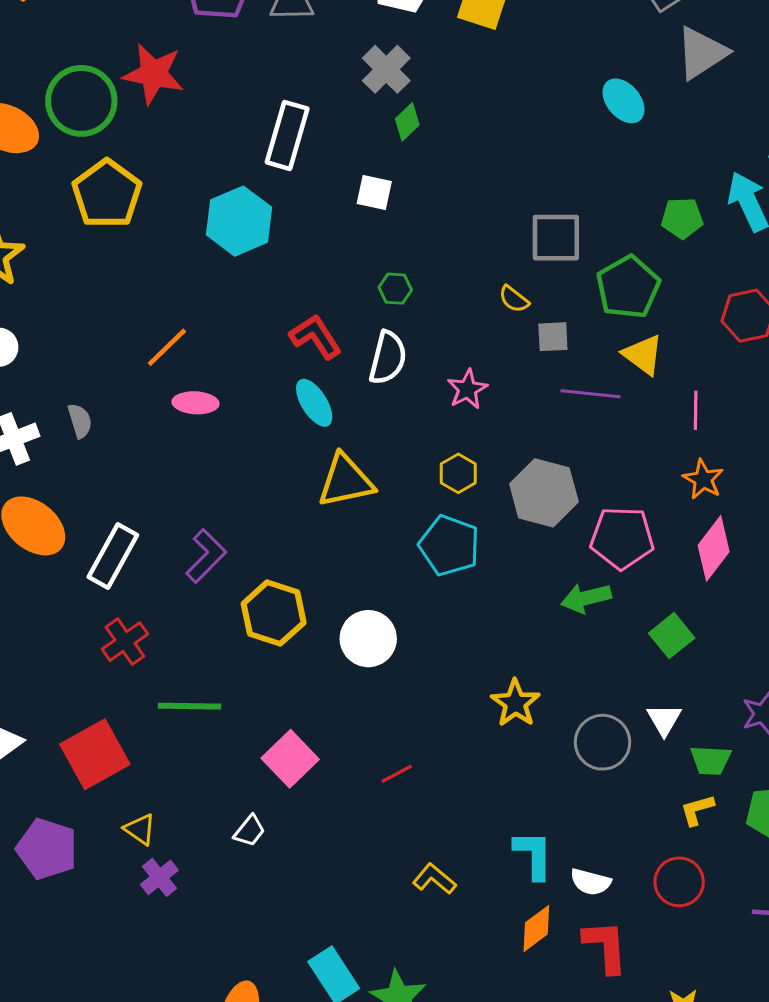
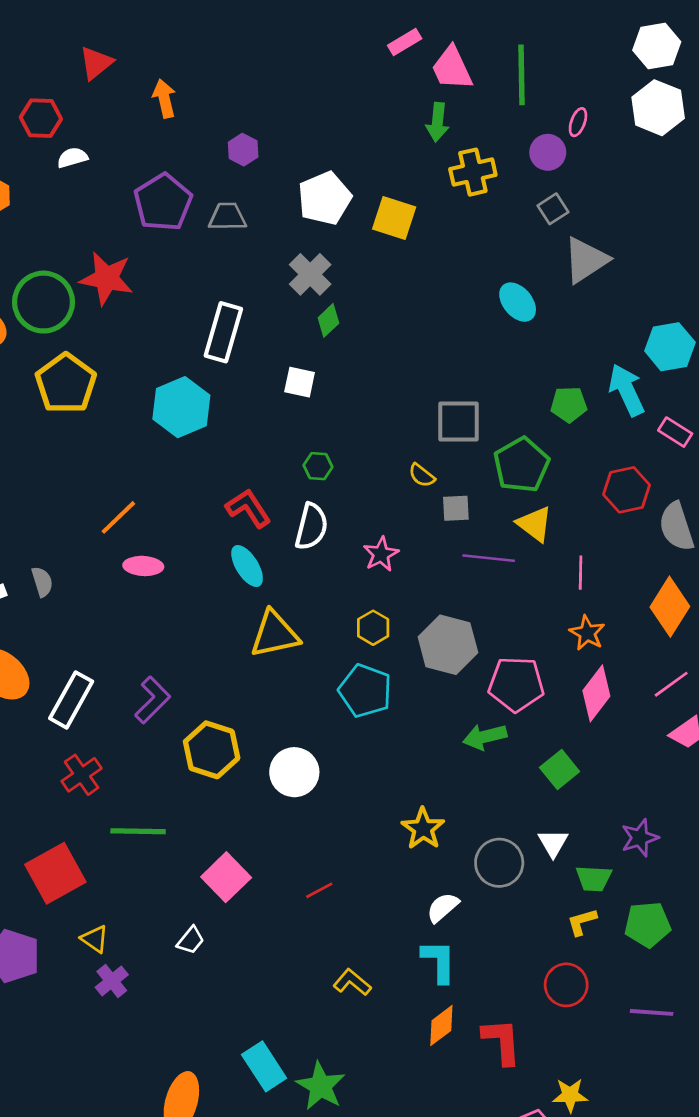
white semicircle: (591, 882) -> (443, 907), moved, turned 124

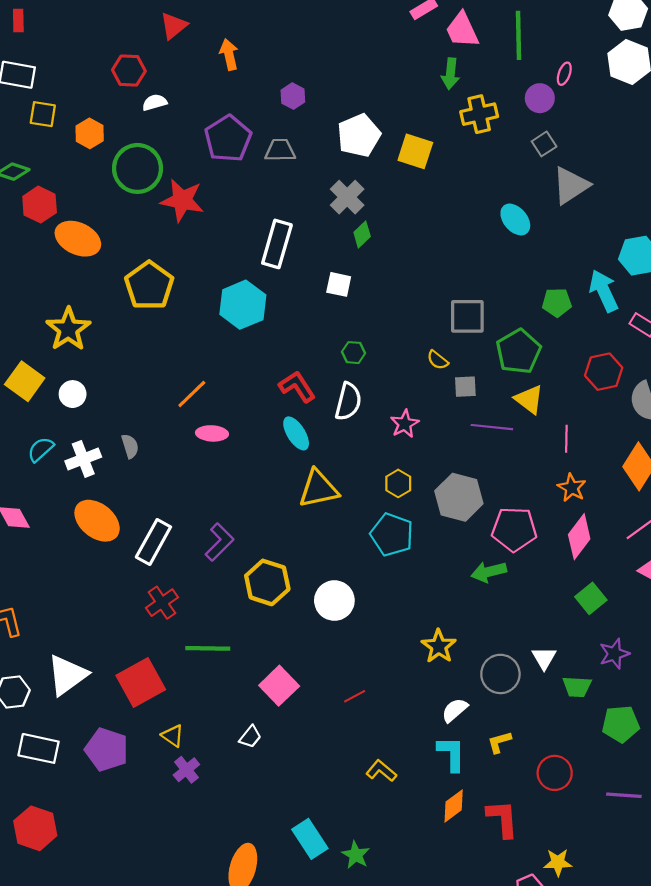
green circle: (43, 302) -> (137, 168), moved
green square: (560, 770) -> (591, 598), moved
yellow L-shape: (582, 922) -> (499, 742), moved
green star: (321, 1086) -> (356, 855), size x0.7

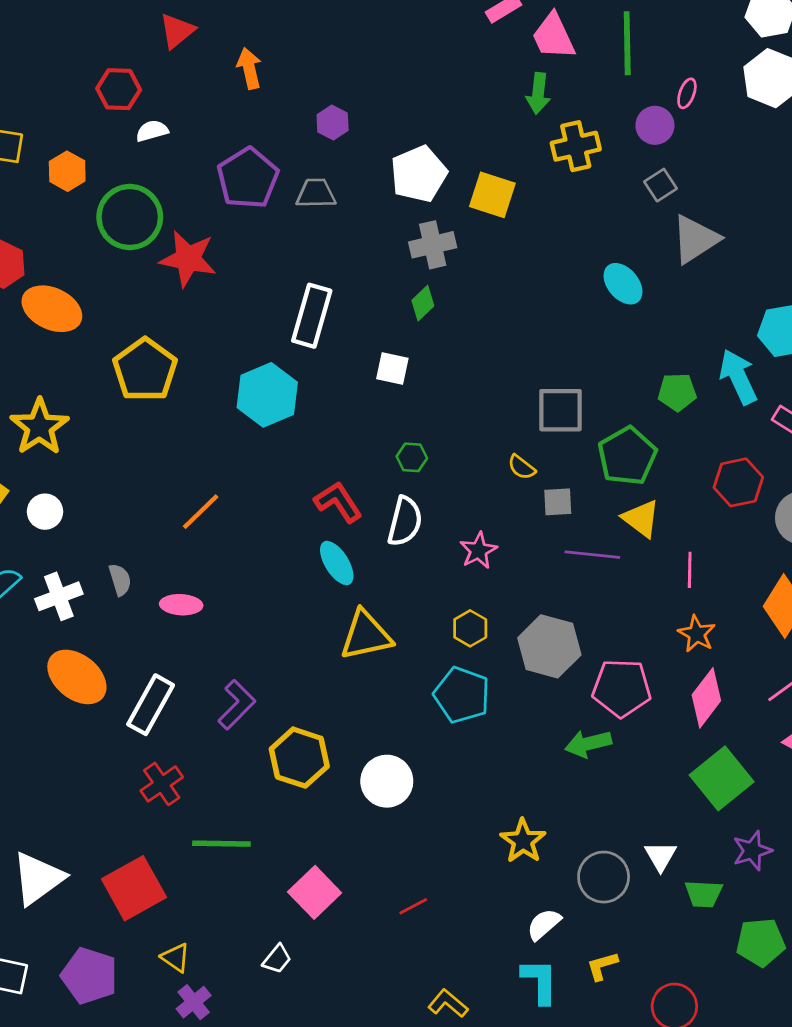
gray cross: (347, 197) -> (433, 245), moved, turned 32
pink ellipse: (212, 433) -> (181, 605), moved
green square: (591, 598) -> (722, 778), size x1.5

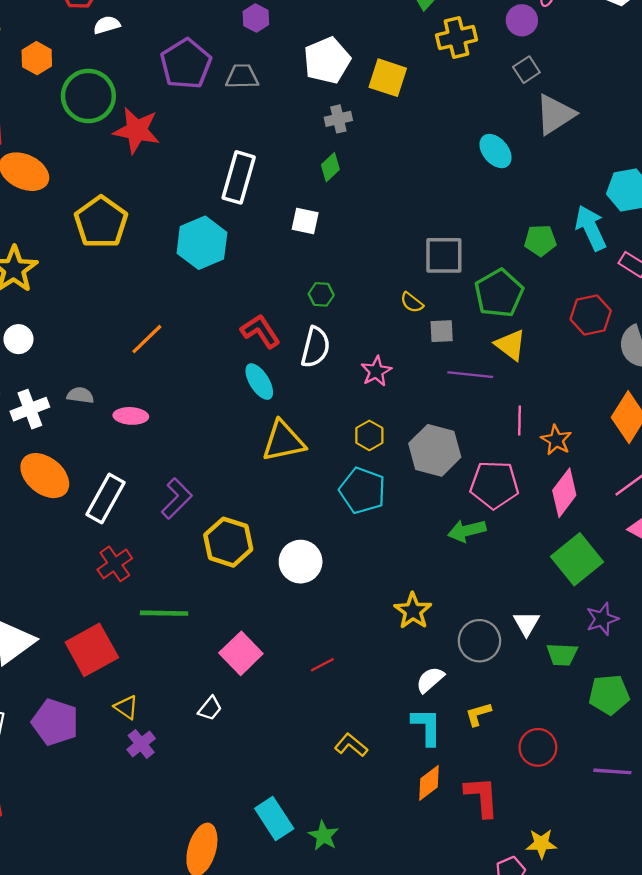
gray cross: (433, 245) -> (338, 119), size x0.7
pink line: (690, 570) -> (520, 421), moved
gray semicircle: (120, 580) -> (80, 395), turned -65

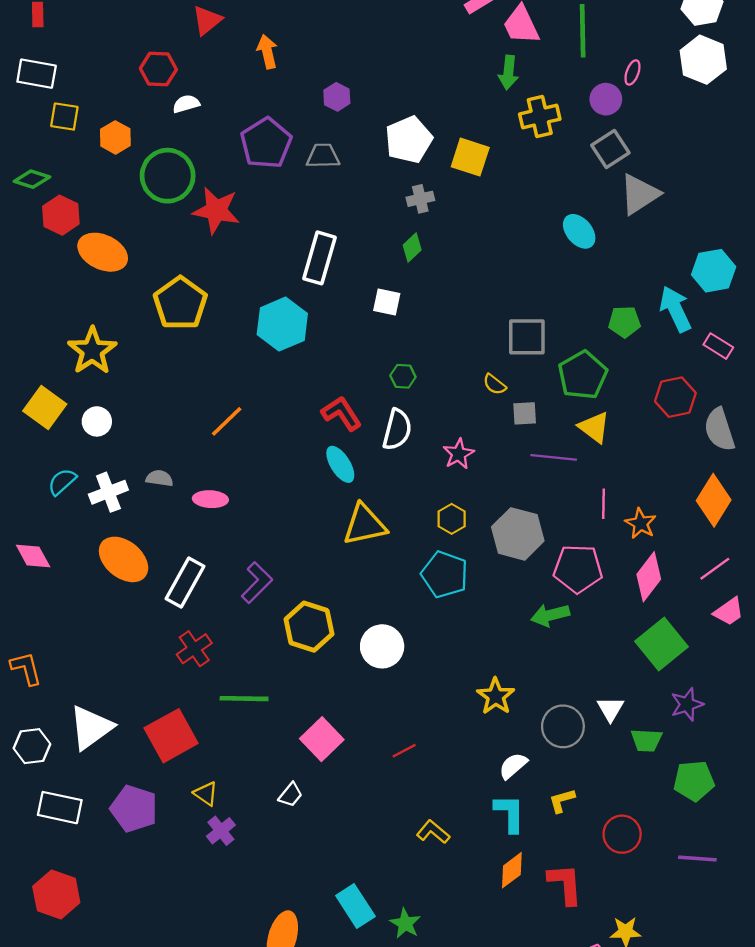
gray square: (526, 70) -> (610, 149), size x1.4

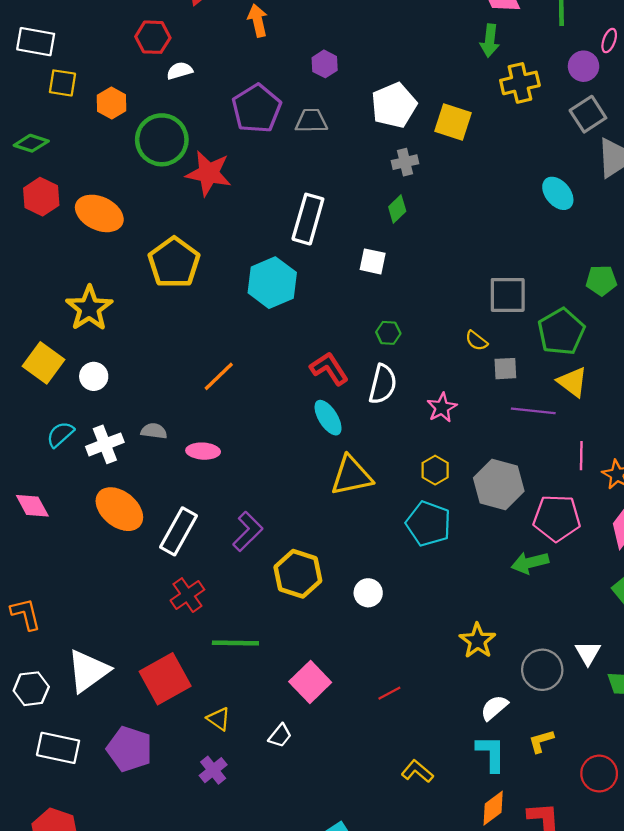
red hexagon: (61, 215) -> (41, 197), moved
white circle: (382, 646) -> (368, 593), size x0.7
yellow triangle: (206, 794) -> (219, 719), moved

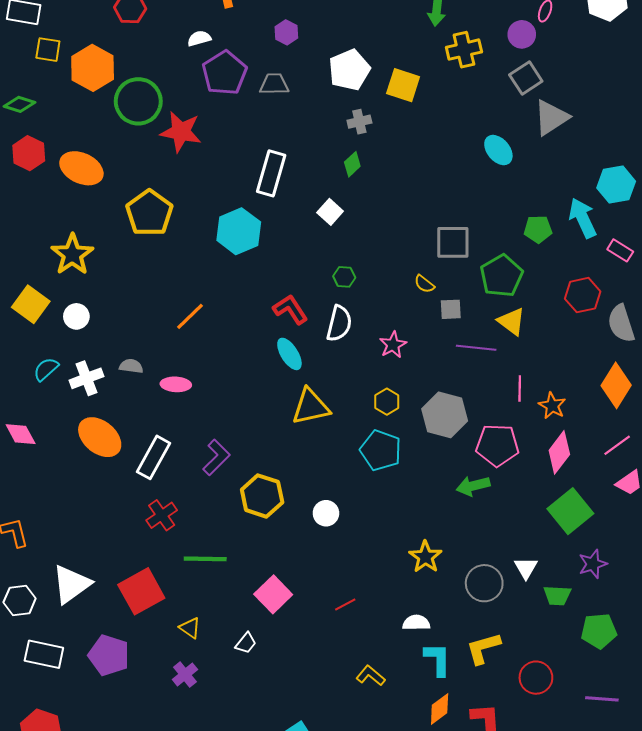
white semicircle: (180, 71) -> (199, 38), moved
orange hexagon: (112, 103) -> (93, 68), size x1.6
white square: (373, 261) -> (330, 212), turned 30
white semicircle: (494, 708) -> (416, 623), moved, turned 40
yellow L-shape: (541, 741) -> (483, 648), size x1.5

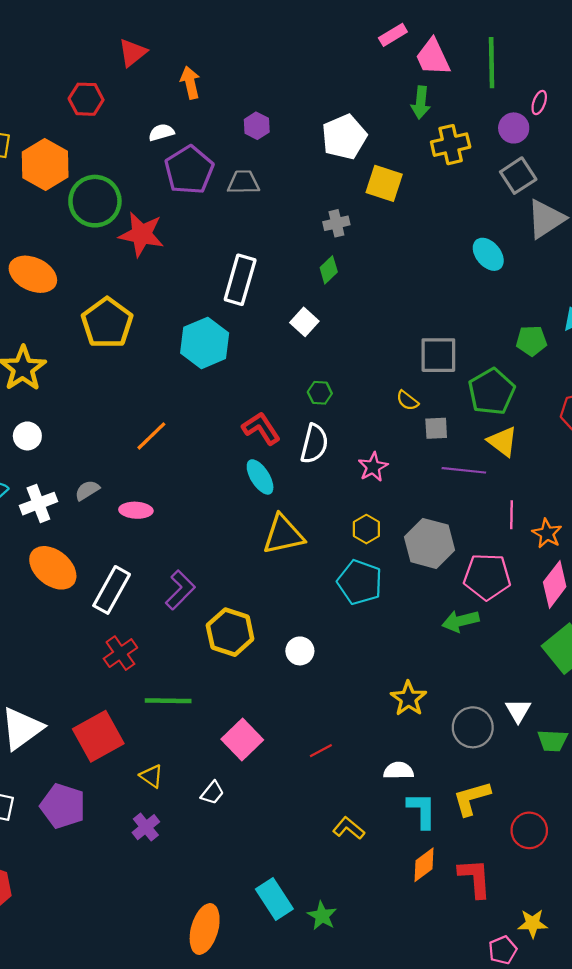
white pentagon: (349, 70) -> (344, 137), moved
gray semicircle: (131, 366) -> (87, 490), turned -40

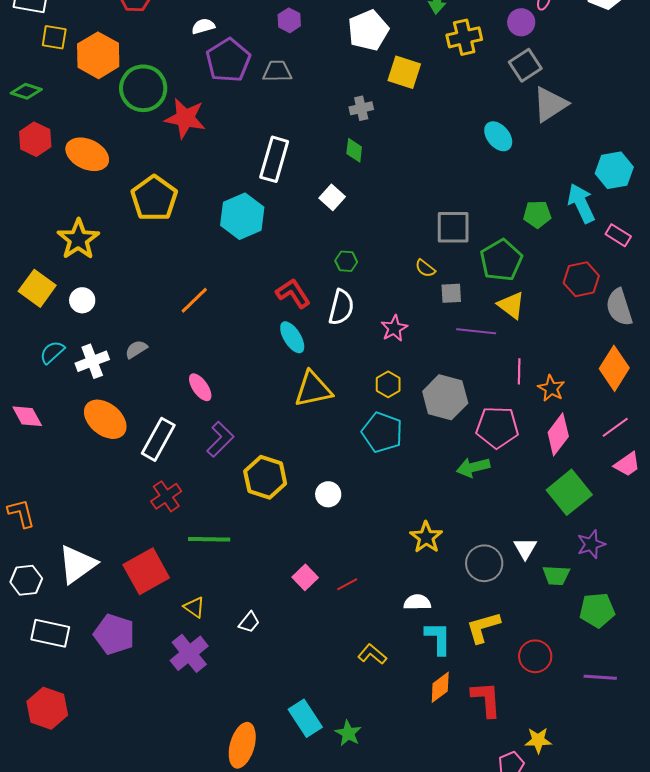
green diamond: (329, 270) -> (354, 150), turned -40
pink ellipse: (136, 510) -> (200, 387), moved, turned 52
pink square: (242, 740) -> (305, 577), moved, size x0.7
purple cross: (146, 827) -> (189, 653), size x1.5

